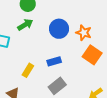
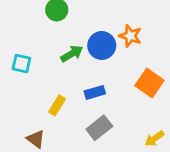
green arrow: (25, 25) -> (72, 54), moved
orange star: (84, 33) -> (130, 36), moved

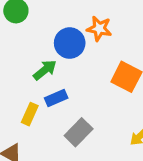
green arrow: (72, 54) -> (45, 70), moved
blue rectangle: (95, 92) -> (56, 98), moved

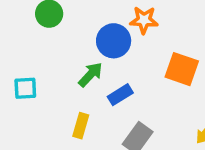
blue rectangle: (56, 98) -> (120, 95), moved

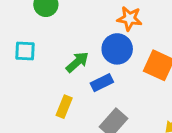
blue circle: (114, 41) -> (117, 49), moved
cyan square: (25, 88) -> (25, 51), moved

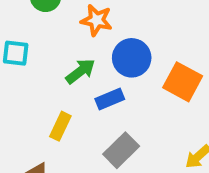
orange star: (130, 19) -> (97, 20), moved

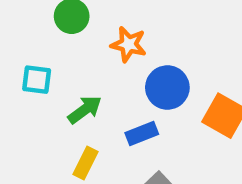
green arrow: (80, 71) -> (85, 110), moved

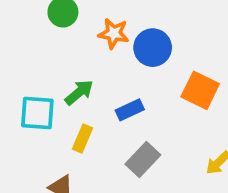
cyan square: (37, 80) -> (37, 113), moved, size x1.4
blue circle: (167, 87) -> (153, 48), moved

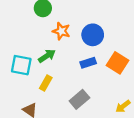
orange star: (114, 33) -> (61, 31), moved
blue rectangle: (130, 110) -> (88, 63), moved

